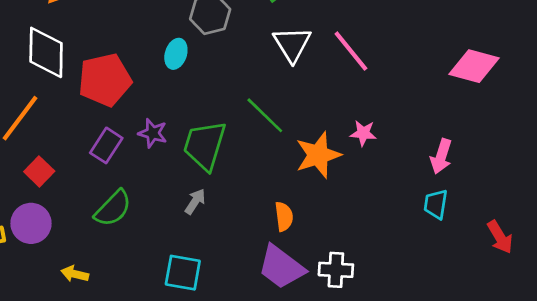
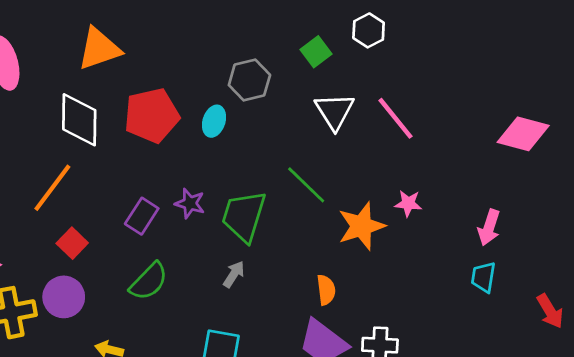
red pentagon: (105, 80) -> (152, 115), moved

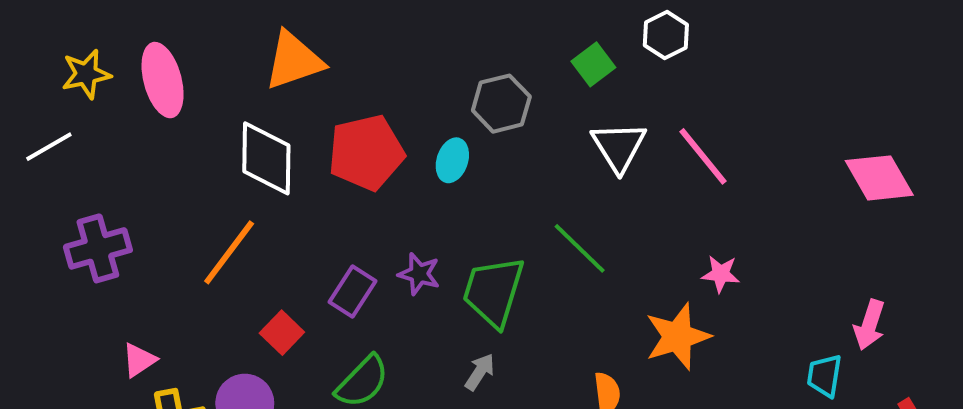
pink diamond: (523, 134) -> (879, 178), turned 45
orange star: (361, 226) -> (678, 337), moved
pink arrow: (489, 227) -> (869, 325), moved
red square: (72, 243) -> (282, 333), moved

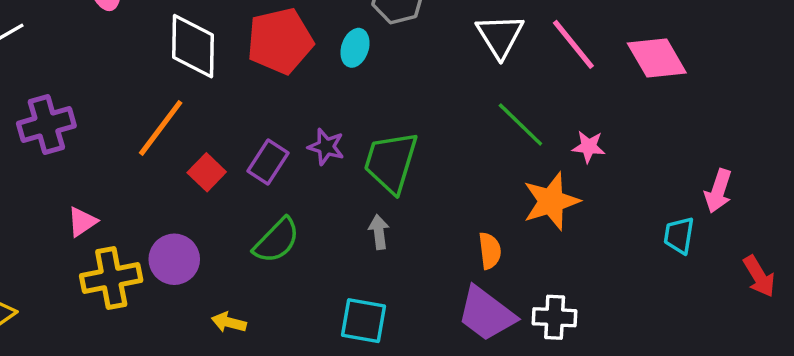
pink diamond: (879, 178) -> (657, 58), moved
green line: (580, 248) -> (520, 125), moved
red square: (282, 333) -> (207, 172), moved
gray arrow: (480, 372) -> (379, 232), turned -40

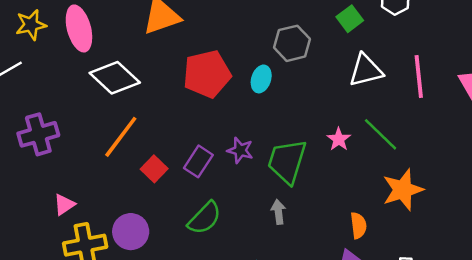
white triangle: (500, 36) -> (366, 70), turned 48
pink line: (573, 44) -> (419, 76), turned 33
white diamond: (193, 46) -> (115, 78), moved, turned -48
pink star: (589, 147) -> (339, 139), moved, turned 30

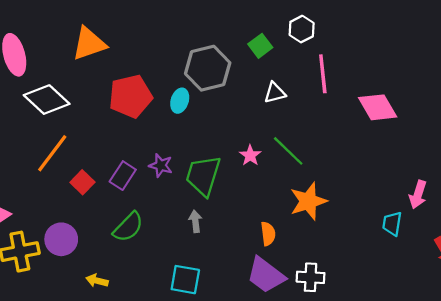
gray hexagon: (292, 43) -> (208, 68), size x1.4
white triangle: (366, 70) -> (275, 93), size x0.7
pink line: (419, 76) -> (323, 74), moved

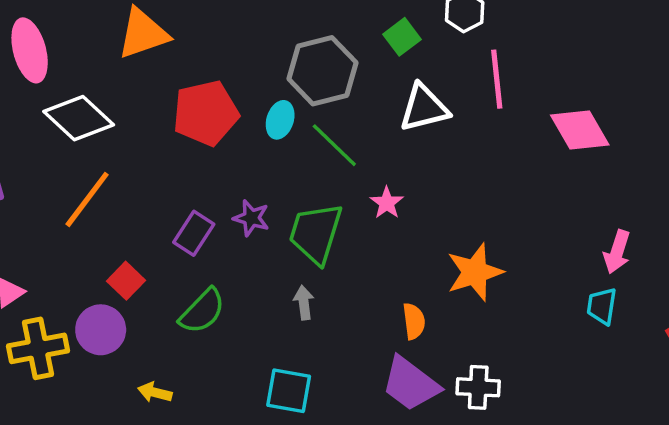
white triangle: (275, 93) -> (424, 108), size x1.5
green line: (288, 151) -> (334, 145), moved
red square: (82, 182) -> (126, 281), moved
pink arrow: (418, 195) -> (617, 252), moved

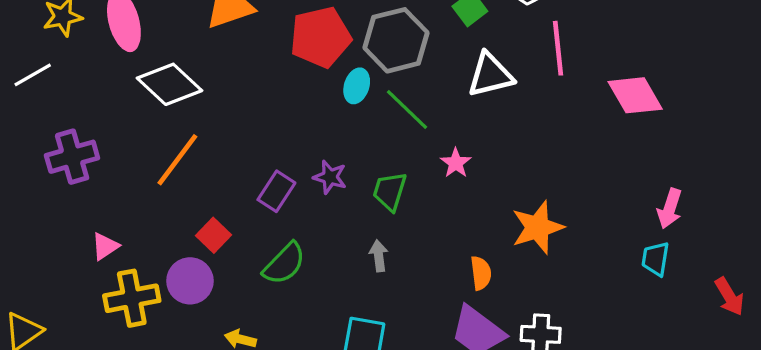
red pentagon: (206, 113) -> (321, 37), moved
green trapezoid: (316, 233) -> (390, 191), size x0.7

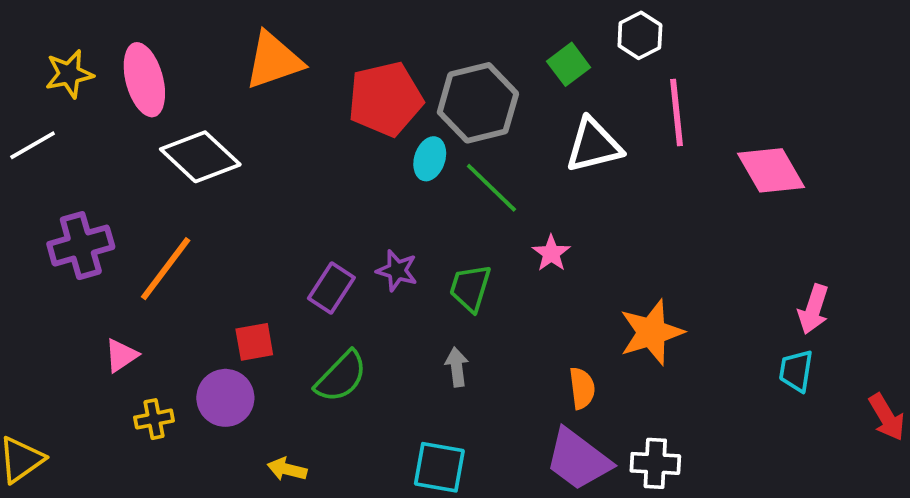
orange line: (177, 160) -> (166, 269), moved
red square: (214, 235) -> (254, 342), turned 36
yellow cross: (132, 298) -> (154, 419), size x0.6

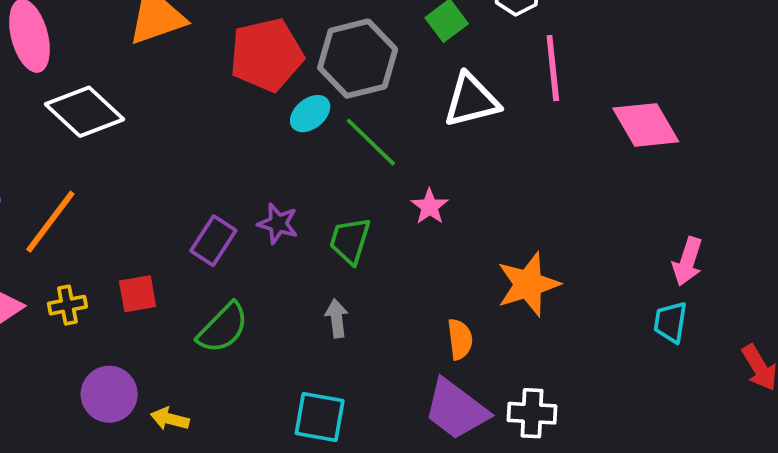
cyan ellipse: (430, 159) -> (310, 114), turned 33
purple circle: (225, 398) -> (109, 394), moved
yellow cross: (154, 419) -> (67, 305), moved

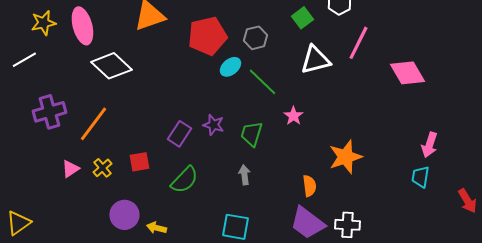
gray hexagon: (358, 59) -> (255, 38), size x0.6
pink line: (553, 68) -> (358, 43), turned 32
yellow cross: (67, 305) -> (102, 168), turned -30

